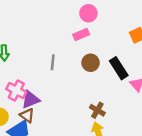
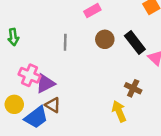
brown cross: (97, 110) -> (133, 88), moved
brown triangle: (27, 115) -> (53, 105), moved

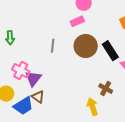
brown circle: (105, 39) -> (86, 46), size x1.5
purple triangle: (45, 83) -> (33, 78), turned -30

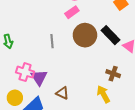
brown triangle: (38, 97) -> (62, 93), moved

